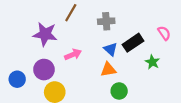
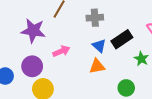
green circle: (119, 91) -> (126, 88), moved

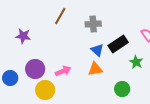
purple star: (33, 31) -> (23, 36), moved, size x0.7
pink arrow: (61, 51) -> (63, 71), moved

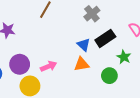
gray cross: (93, 24) -> (92, 14), moved, turned -35
green circle: (122, 89) -> (109, 76), moved

